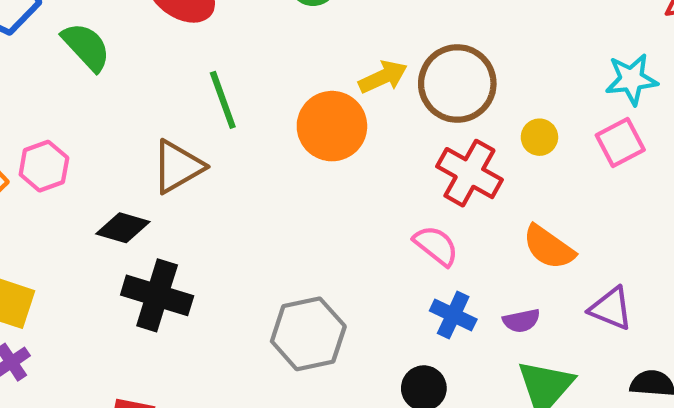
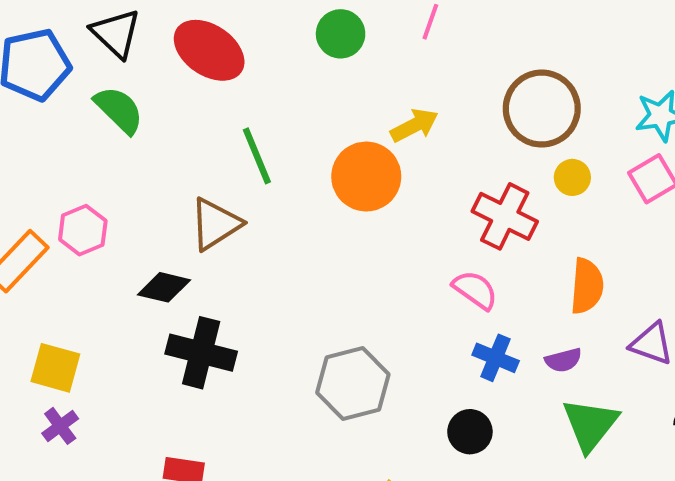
brown circle: (457, 83) -> (542, 109), moved
orange semicircle: (549, 247) -> (587, 286), turned -118

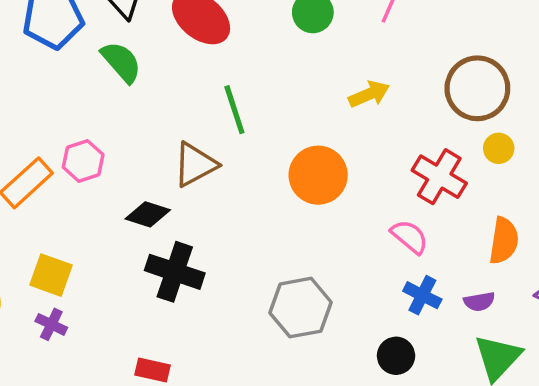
orange circle: (366, 177) -> (318, 175), moved
purple cross: (60, 426) -> (51, 324), turned -32

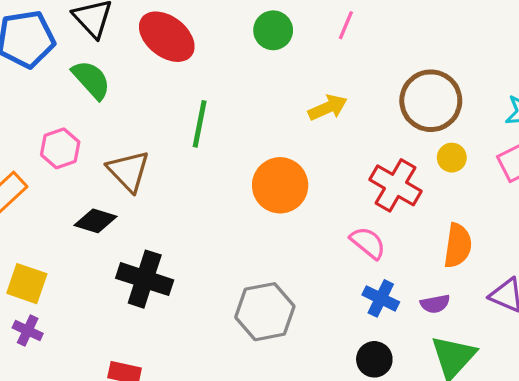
green line: (234, 110) -> (200, 124), turned 30
pink hexagon: (83, 161) -> (60, 148), moved
brown triangle: (195, 164) -> (128, 171), moved, turned -45
black diamond: (148, 214) -> (95, 221), moved
black circle: (396, 356) -> (374, 359), moved

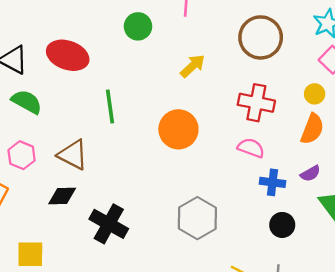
yellow circle: (452, 158) -> (315, 94), moved
orange semicircle: (458, 246) -> (312, 129), turned 32
black cross: (145, 279) -> (109, 224), turned 30

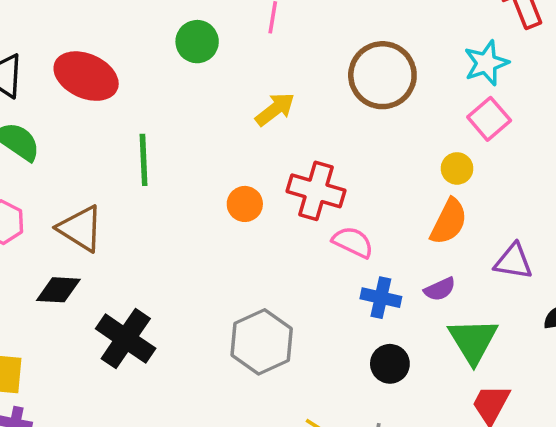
red cross: (256, 103) -> (316, 191), moved
orange circle: (178, 129) -> (245, 204), size x0.6

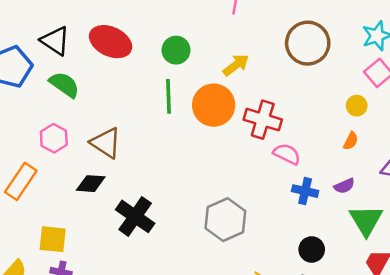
green circle: (197, 42) -> (176, 50), moved
green line: (144, 160) -> (169, 96), moved
orange circle: (245, 204) -> (214, 105), moved, size x1.8
orange semicircle: (449, 222) -> (351, 141), size x0.6
black circle: (390, 364) -> (312, 249), moved

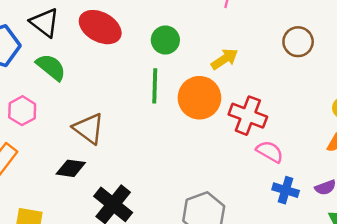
brown circle: (308, 43) -> (298, 42), size x0.7
pink hexagon: (54, 138) -> (22, 111), moved

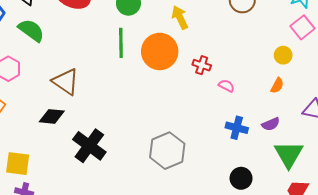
yellow arrow: (225, 59) -> (180, 17), turned -80
red cross: (248, 116) -> (202, 65), size x0.6
pink semicircle: (270, 152) -> (226, 86), moved, size x0.7

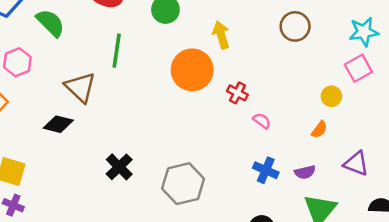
green line: (121, 43) -> (117, 51), moved
black cross: (89, 146) -> (119, 167), moved, size x0.7

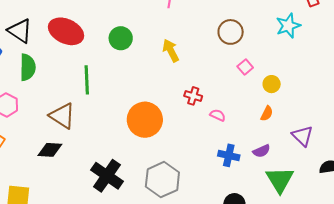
green semicircle: (50, 23) -> (28, 67), turned 56
pink square: (358, 68) -> (245, 67), moved, size x0.7
orange circle: (192, 70) -> (145, 120), moved
purple triangle: (356, 164) -> (303, 136), turned 35
black cross: (119, 167) -> (107, 176), size x1.4

